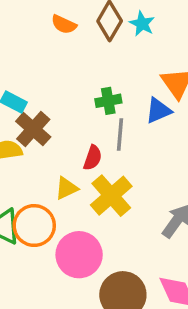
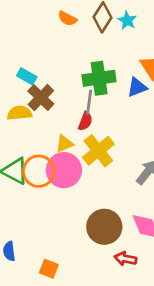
green cross: (108, 101) -> (99, 78), size x1.6
gray line: (120, 135) -> (89, 102), moved
pink circle: (79, 255) -> (64, 170), moved

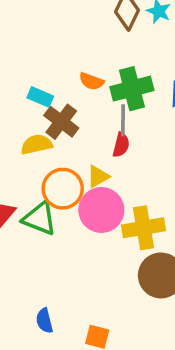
orange semicircle: (67, 19) -> (91, 81), moved
yellow cross: (98, 151) -> (144, 228), moved, turned 36
orange circle: (39, 171) -> (63, 189), moved

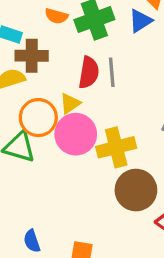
gray line: (123, 120) -> (112, 72), moved
brown cross: (61, 122) -> (32, 56), turned -32
red semicircle: (121, 145) -> (89, 72), size x1.4

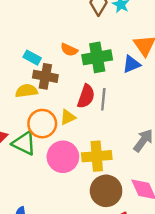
pink circle: (76, 134) -> (63, 157), moved

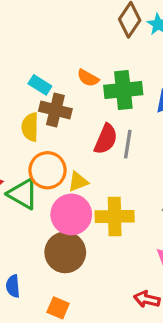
yellow semicircle: (26, 91) -> (30, 127), turned -85
yellow triangle: (68, 117) -> (78, 182), moved
brown circle: (106, 191) -> (65, 252), moved

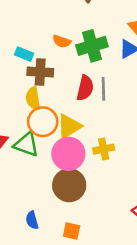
yellow semicircle: (30, 127) -> (33, 98), moved
yellow triangle: (78, 182) -> (69, 126), size x1.5
yellow cross: (115, 216) -> (104, 149), size x0.7

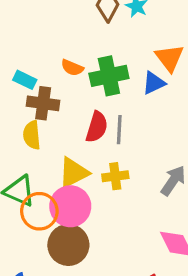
orange circle: (43, 122) -> (39, 211), moved
yellow cross: (104, 149) -> (115, 176), moved

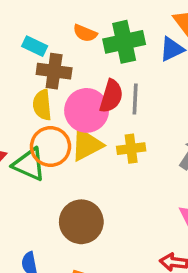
pink circle: (70, 206) -> (87, 110), moved
orange circle: (39, 211) -> (51, 147), moved

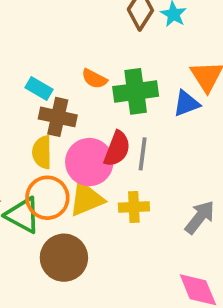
brown circle: (81, 222) -> (64, 258), moved

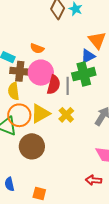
green cross: (136, 91) -> (84, 74), moved
pink circle: (89, 162) -> (41, 73), moved
yellow cross: (134, 207) -> (66, 115), turned -35

